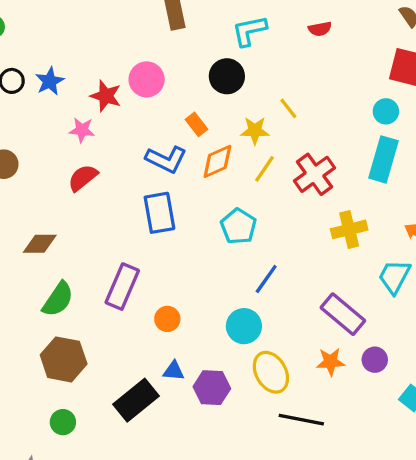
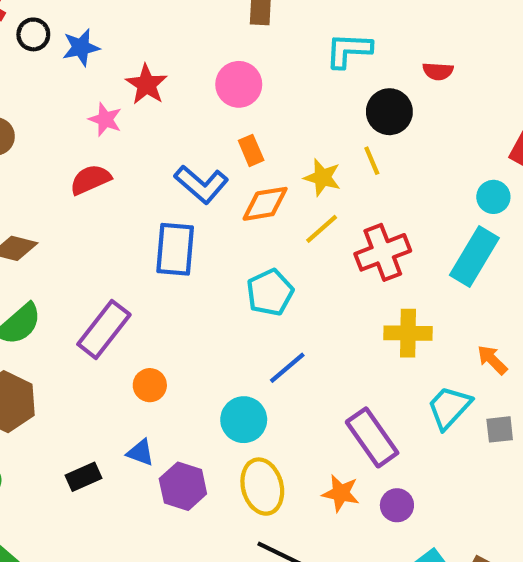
black circle: (227, 76) -> (389, 112), moved
pink circle: (147, 79) -> (239, 84), moved
black rectangle: (136, 400) -> (83, 477), size x0.6

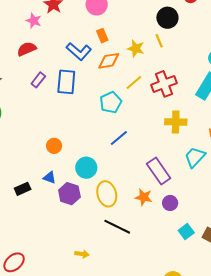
yellow line: (322, 229) -> (134, 83), moved
purple rectangle: (104, 329) -> (38, 80), moved, size x0.6
cyan circle: (244, 420) -> (86, 168), moved

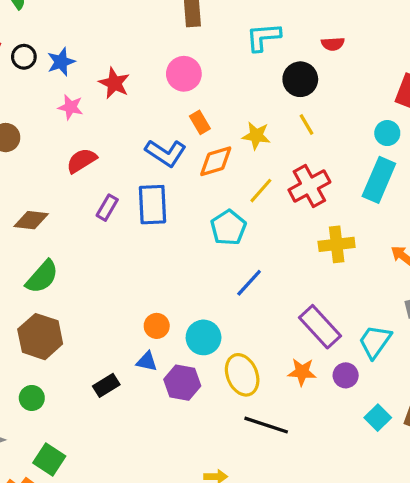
pink star: (34, 21) -> (71, 107), moved
yellow line: (159, 41) -> (306, 125), moved
orange circle: (54, 146) -> (157, 326), moved
cyan trapezoid: (195, 157) -> (375, 342), moved

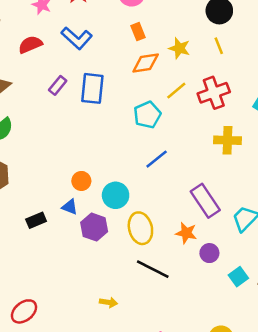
blue L-shape: (166, 153) -> (77, 38), moved
red semicircle: (82, 161) -> (30, 45), moved
purple circle: (346, 375) -> (209, 253), moved

